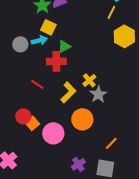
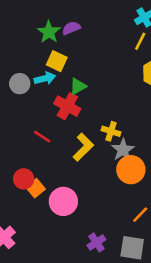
red cross: (56, 61) -> (67, 106), turned 30
yellow cross: (89, 80) -> (111, 131), turned -32
orange circle: (82, 119) -> (131, 170), moved

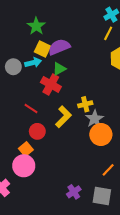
purple semicircle: (71, 28) -> (59, 47), moved, size x1.5
yellow cross: (111, 131) -> (85, 104), turned -32
red circle: (24, 179) -> (37, 131), moved
pink circle: (63, 201) -> (24, 166), moved

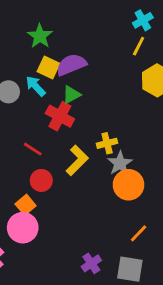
cyan arrow: (33, 63) -> (36, 86), turned -119

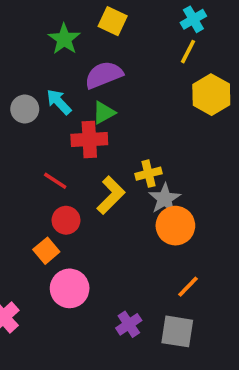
yellow square: (48, 68) -> (113, 21), moved
red cross: (60, 116) -> (89, 140), turned -32
pink circle: (23, 228) -> (70, 288), moved

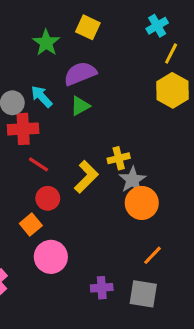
yellow line: (188, 52) -> (171, 53), moved
red cross: (89, 140) -> (23, 129), moved
purple cross: (129, 324) -> (102, 288), turned 30

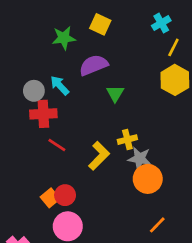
green star: (46, 43) -> (64, 38), turned 30
green triangle: (80, 106) -> (115, 94), moved, turned -30
gray star: (133, 180) -> (140, 159), turned -30
red circle: (48, 198) -> (65, 195), moved

